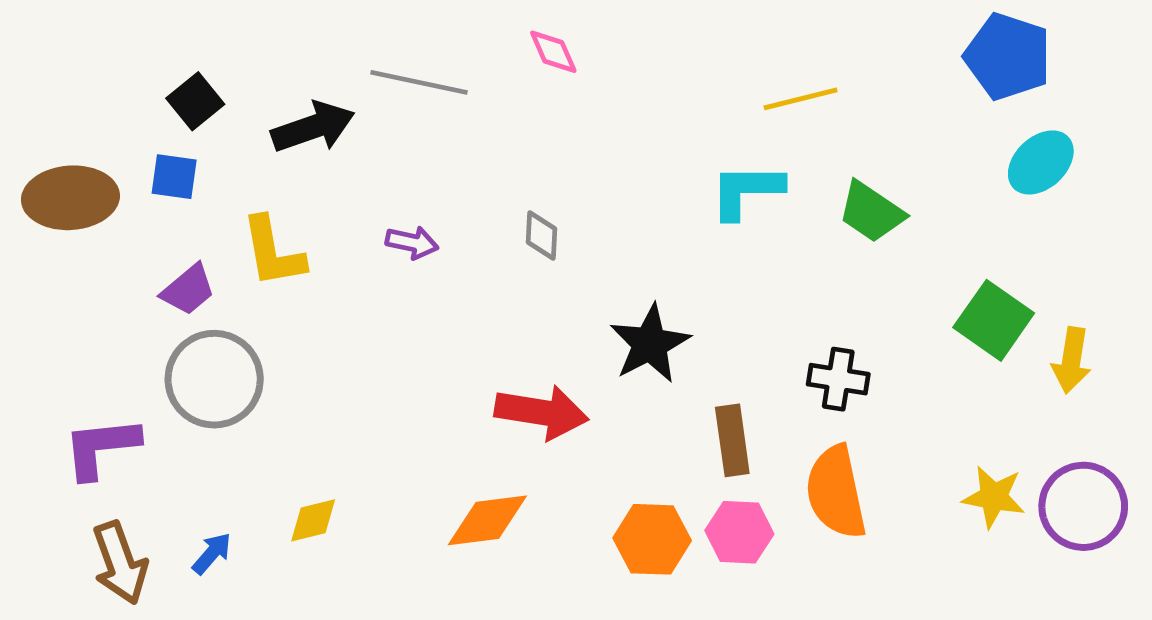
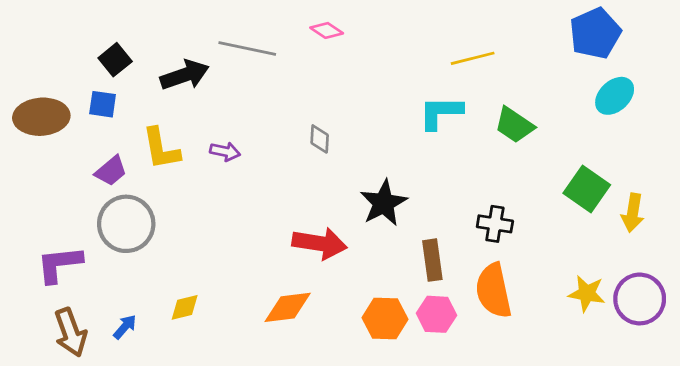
pink diamond: (553, 52) -> (327, 30), turned -32
blue pentagon: (1008, 56) -> (595, 33), turned 30
purple arrow: (412, 243) -> (225, 151), moved

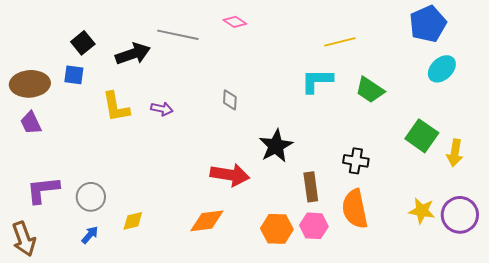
purple trapezoid: (111, 171) -> (31, 123), moved, turned 105
gray circle: (126, 224) -> (91, 197), moved, size x0.7
brown arrow: (71, 332) -> (24, 239), moved

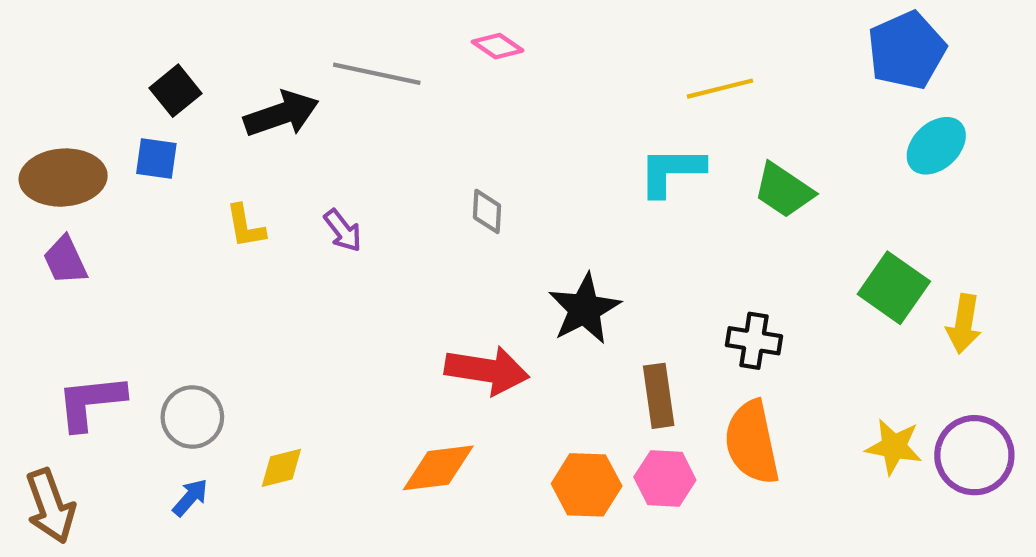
yellow L-shape: (116, 107) -> (245, 226), size x0.7
purple arrow: (162, 109) -> (343, 231), turned 40

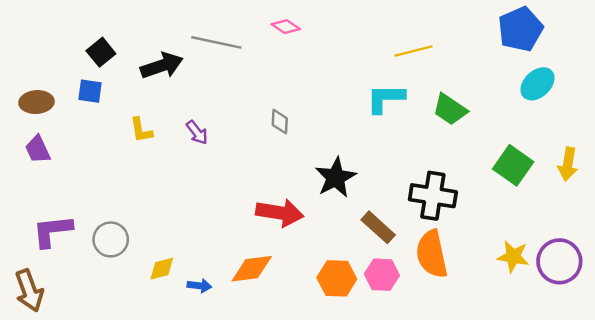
brown ellipse: (63, 178) -> (36, 102), size x0.7
yellow arrow: (964, 324) -> (568, 164), moved
black cross: (754, 341) -> (433, 196), size x1.5
brown rectangle: (659, 396) -> (378, 227), turned -40
blue arrow: (190, 498) -> (199, 286), moved, turned 55

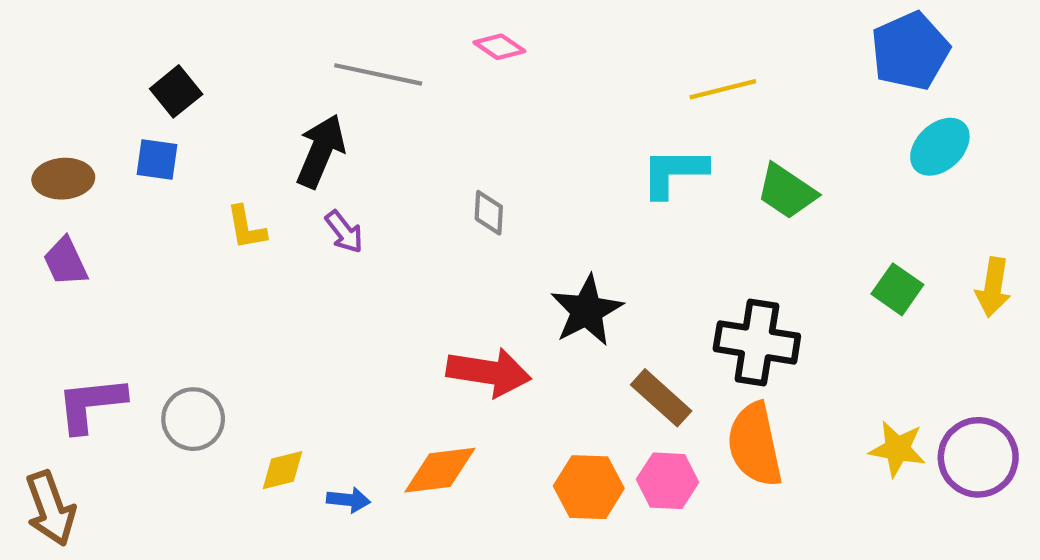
black arrow: (162, 66) -> (321, 151), moved, turned -48
green square: (513, 165) -> (897, 289), size x0.7

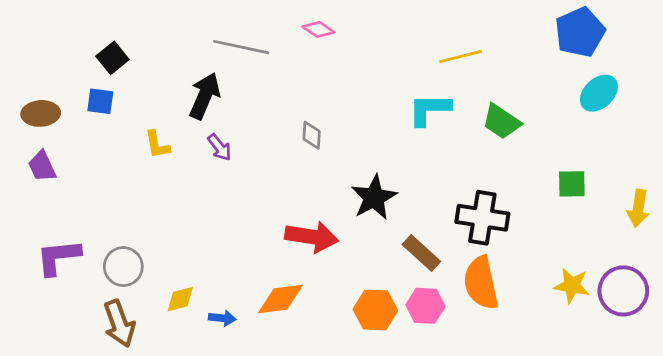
yellow arrow: (993, 287) -> (638, 208), moved
green square: (897, 289) -> (572, 184), turned -36
brown arrow: (51, 508) -> (119, 323), moved

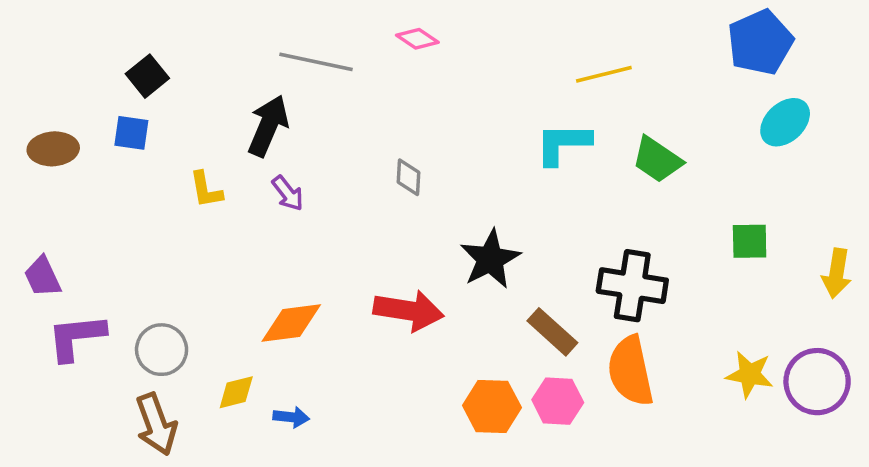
purple trapezoid: (42, 166) -> (43, 277), moved
orange diamond: (280, 299) -> (291, 323), moved

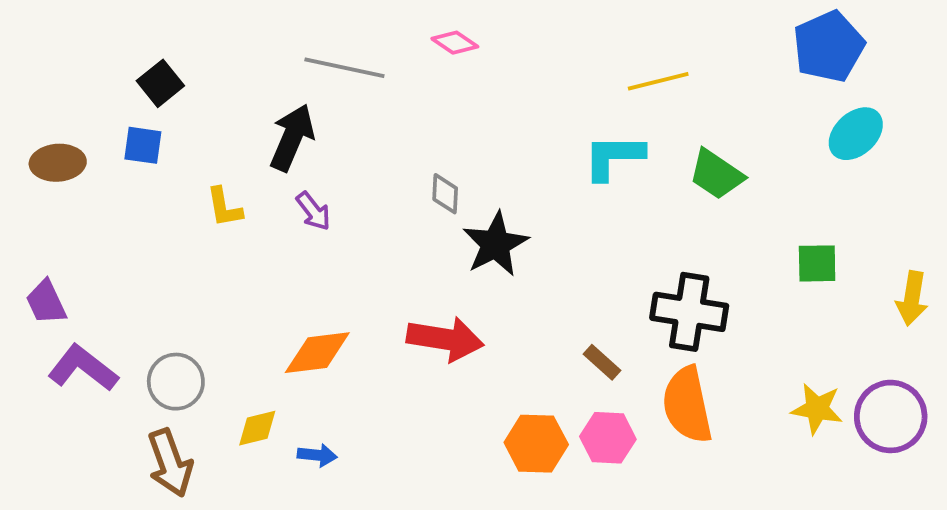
black star: (490, 259) -> (495, 244), moved
brown rectangle: (552, 332) -> (602, 362), size x0.7
purple L-shape: (76, 337) -> (83, 368), turned 44

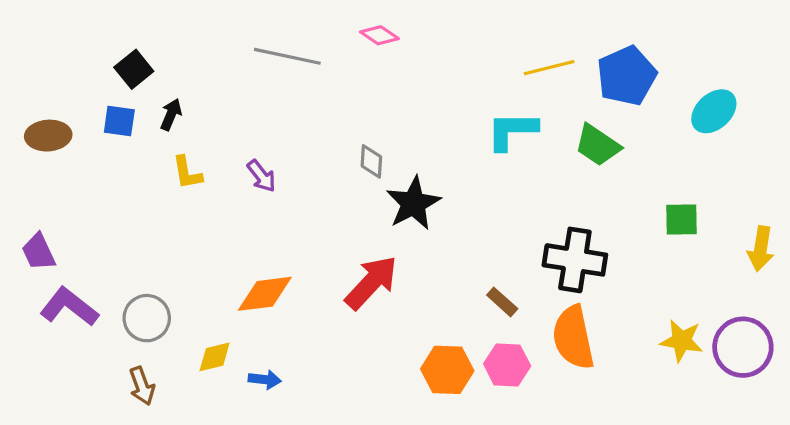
blue pentagon: (829, 46) -> (627, 76), moved
black arrow: (292, 138) -> (171, 115), moved, size x0.6
red arrow: (445, 339) -> (371, 283), turned -56
brown arrow: (170, 463) -> (142, 386), size x0.7

